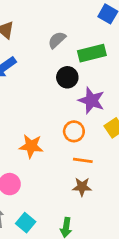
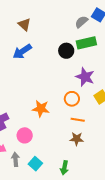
gray semicircle: (57, 40) -> (81, 22), moved
black circle: (67, 77) -> (66, 51), moved

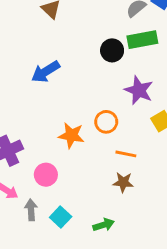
blue arrow: (22, 51) -> (46, 72), moved
orange circle: (72, 99) -> (106, 122), moved
green arrow: (64, 168) -> (104, 225), turned -120

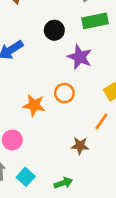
black circle: (112, 50) -> (54, 30), moved
purple star: (139, 90) -> (80, 57), moved
orange line: (126, 154) -> (101, 121), moved, turned -66

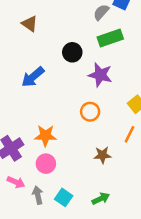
orange star: (34, 105) -> (45, 136), moved
brown star: (80, 146) -> (102, 155), moved

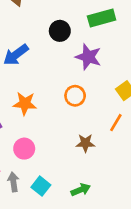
orange star: (45, 136) -> (25, 103), moved

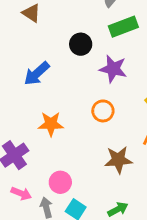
brown star: (85, 143) -> (118, 160), size x1.4
pink circle: (24, 149) -> (60, 182), moved

